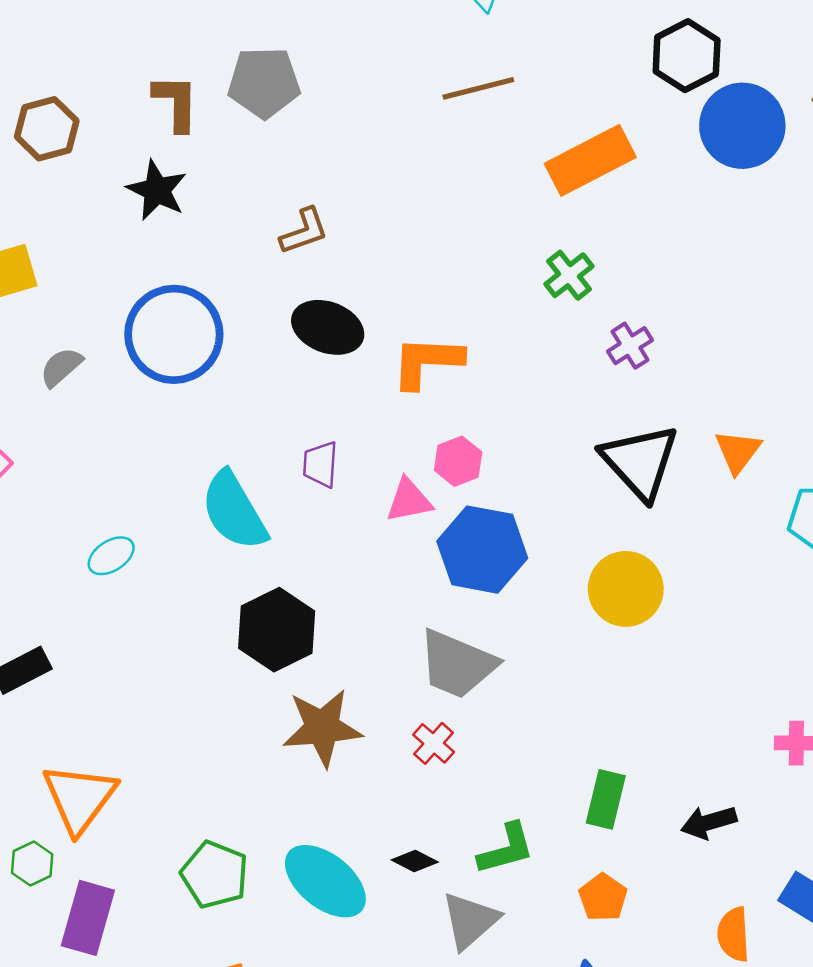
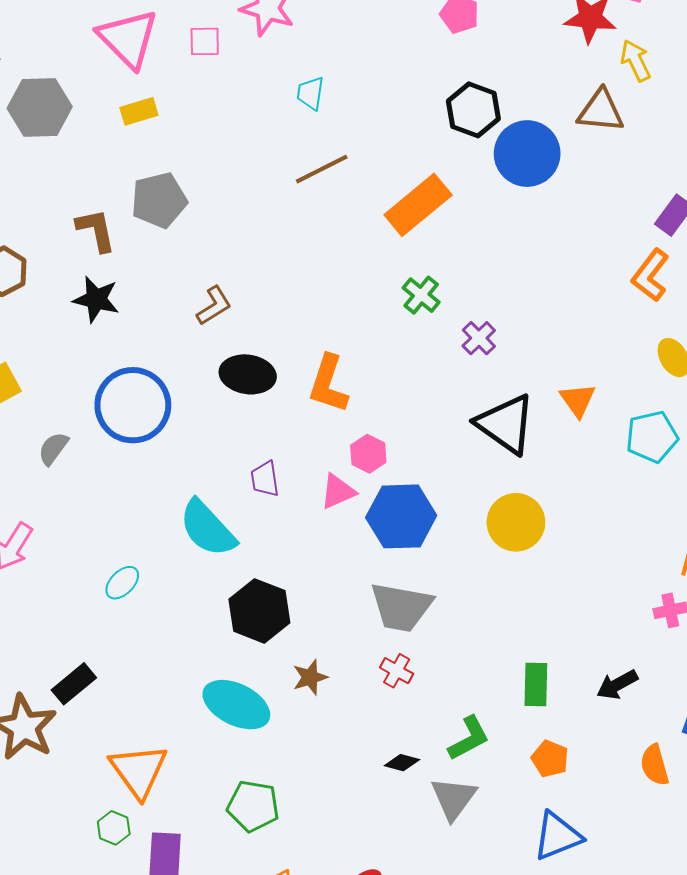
orange L-shape: (427, 362) -> (328, 384), turned -62
brown star: (322, 728) -> (310, 677), size x0.6
cyan ellipse: (325, 881) -> (236, 705), moved

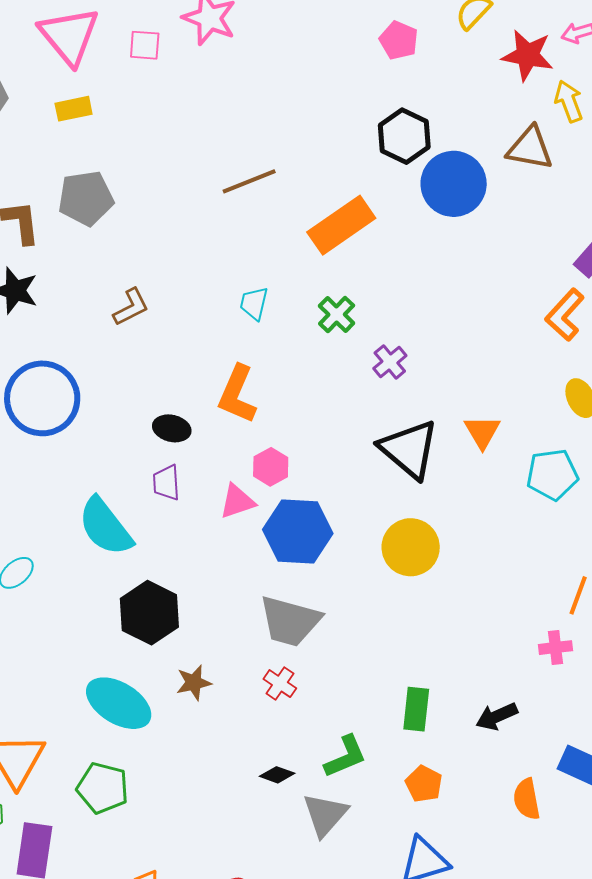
cyan trapezoid: (310, 93) -> (254, 303), moved
black ellipse: (248, 374) -> (172, 428), moved, size x0.7
green pentagon: (253, 806) -> (103, 788), moved

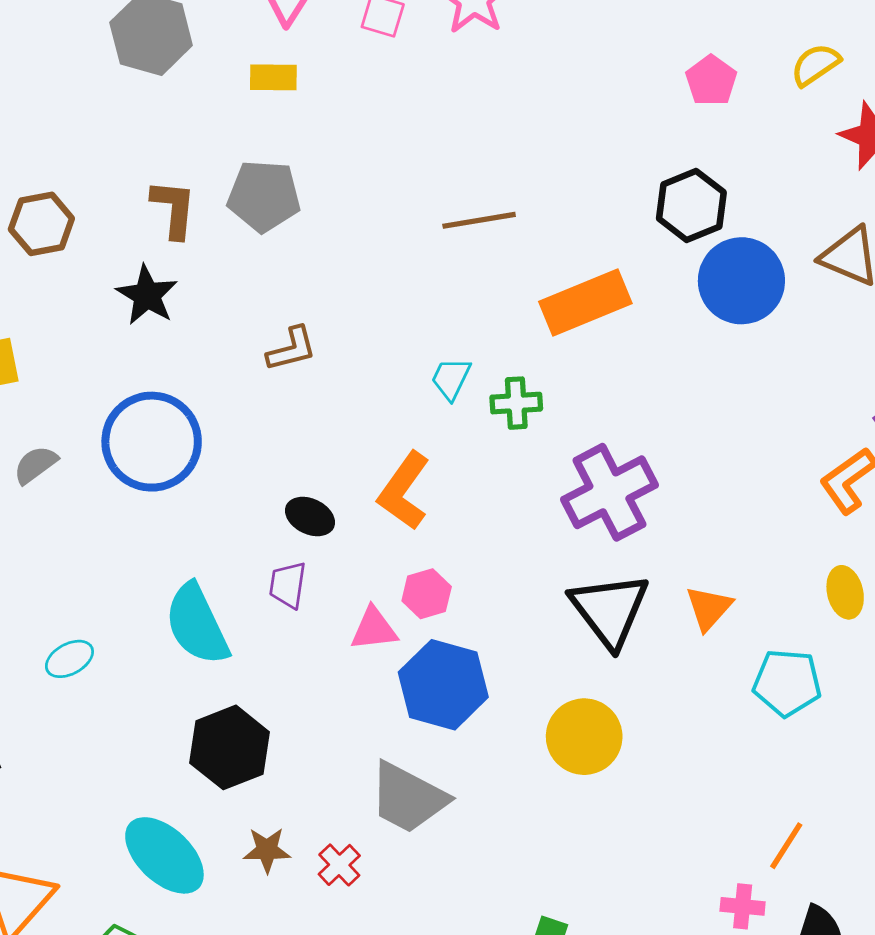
green cross: (337, 314) -> (516, 403), moved, turned 30
purple cross: (390, 362) -> (609, 492), size x2.0
red cross: (280, 684) -> (339, 865), moved

